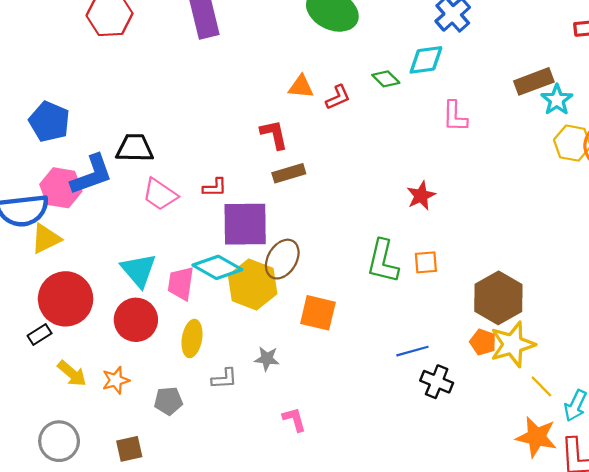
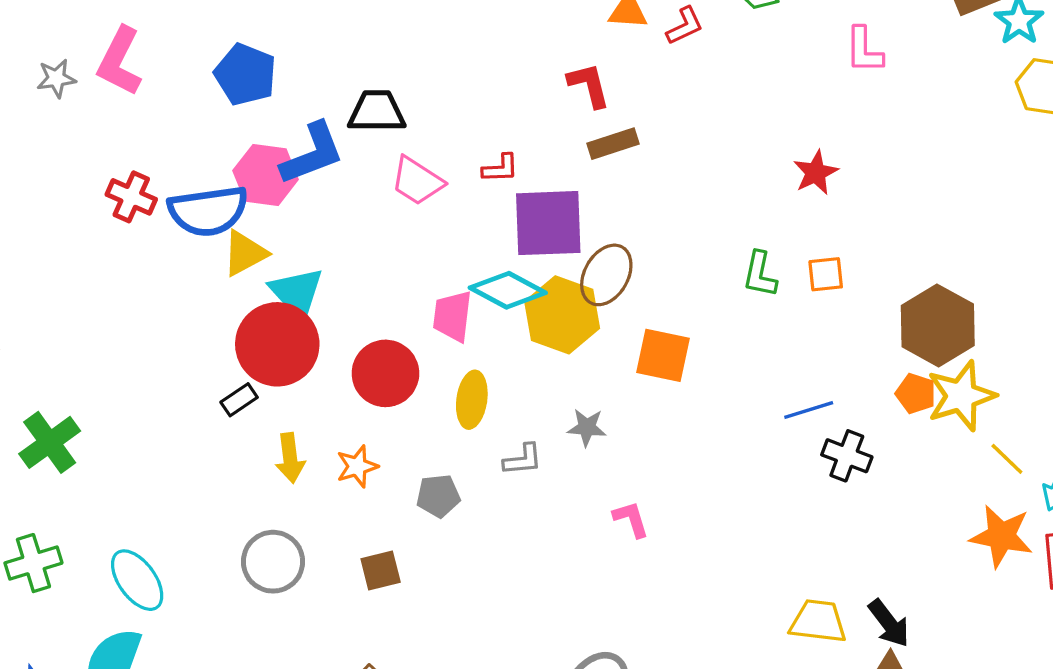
green L-shape: (383, 261) -> (760, 274), size x0.7
cyan triangle: (139, 270) -> (297, 293), moved
yellow arrow: (72, 374) -> (290, 458), turned 44

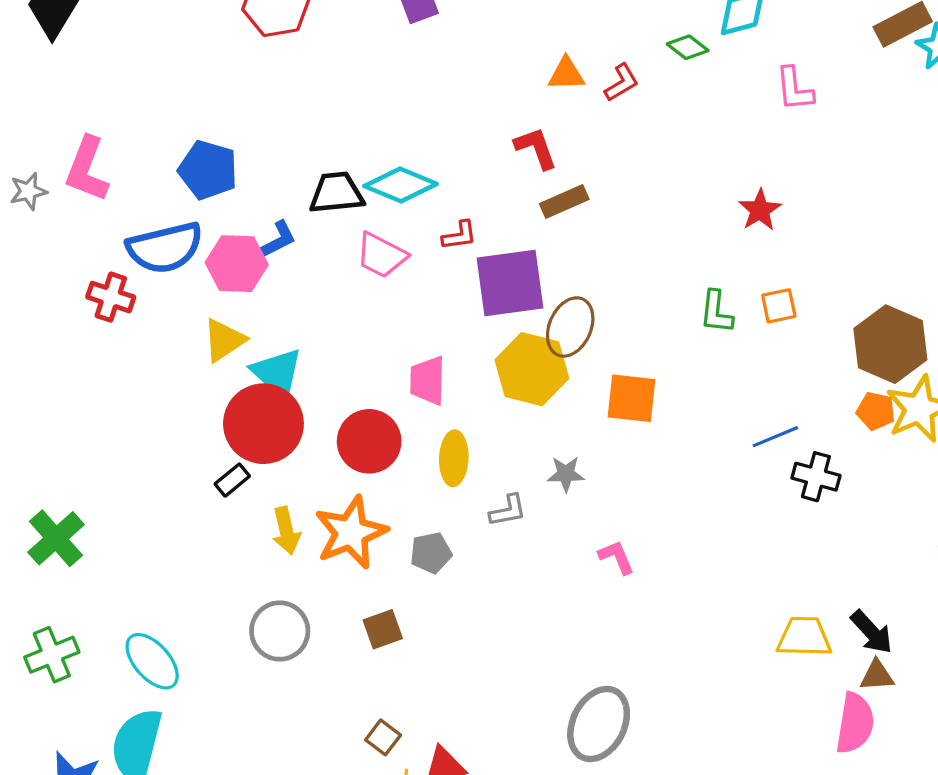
blue L-shape: (312, 154) -> (279, 239), size x0.6
blue semicircle: (208, 211) -> (165, 248), moved
cyan diamond: (508, 290) -> (401, 185), moved
orange star: (357, 466) -> (351, 532), size x1.8

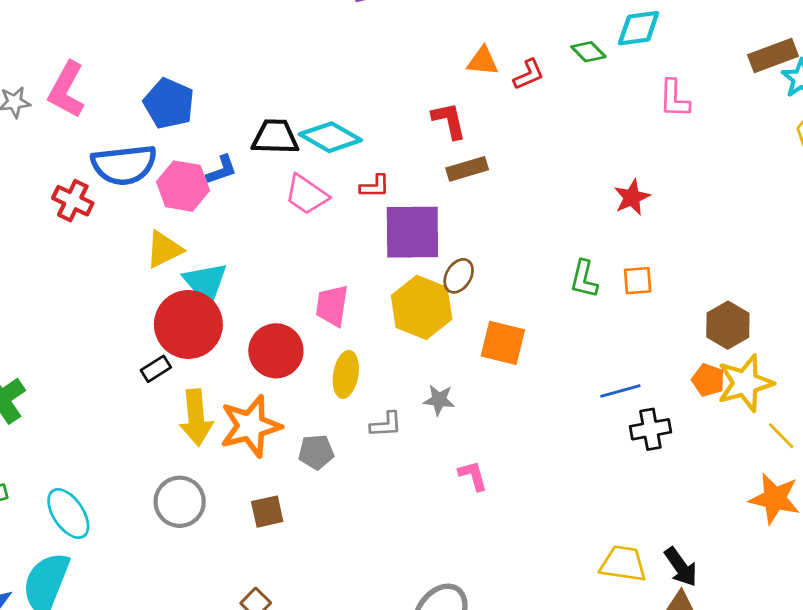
brown ellipse: (570, 327) -> (459, 276), size x0.7
brown hexagon: (890, 344) -> (728, 325), size x0.7
black cross: (816, 477) -> (650, 429), turned -33
yellow arrow: (286, 531) -> (196, 418), size x1.4

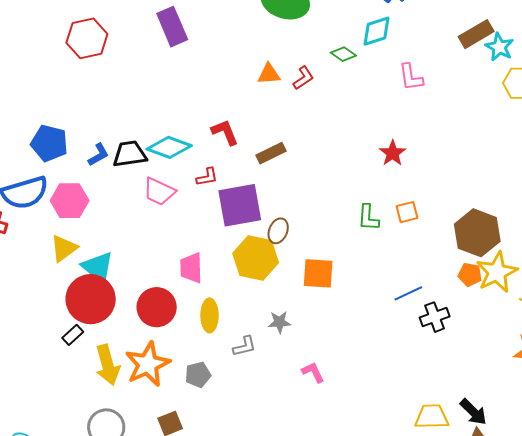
red L-shape: (449, 121) -> (225, 132), moved
blue L-shape: (222, 170) -> (99, 155), moved
brown hexagon: (728, 325) -> (477, 233), size x1.4

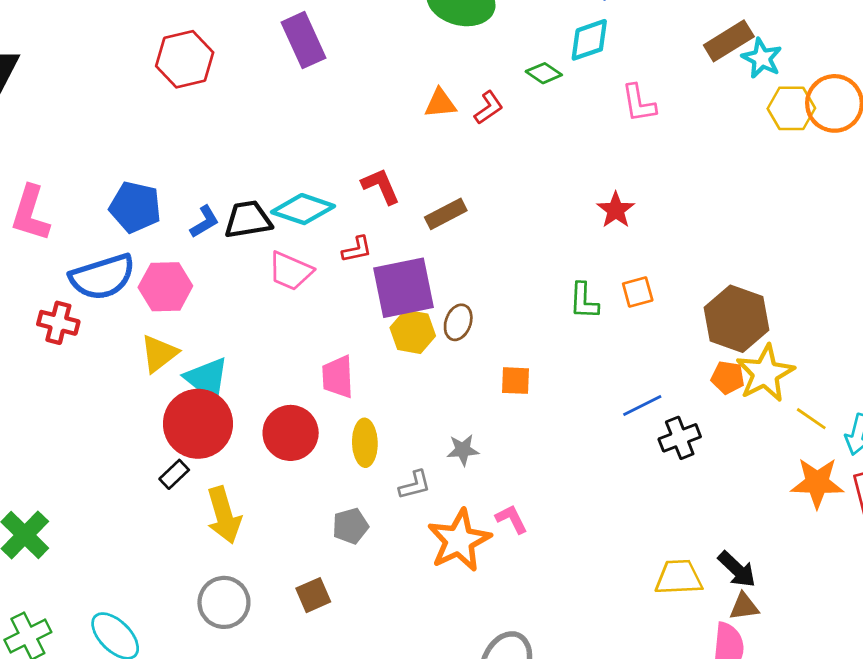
yellow hexagon: (256, 258) -> (413, 332), moved, size x0.7
orange square: (318, 273) -> (515, 381), size x0.7
orange star: (148, 364) -> (459, 540), moved

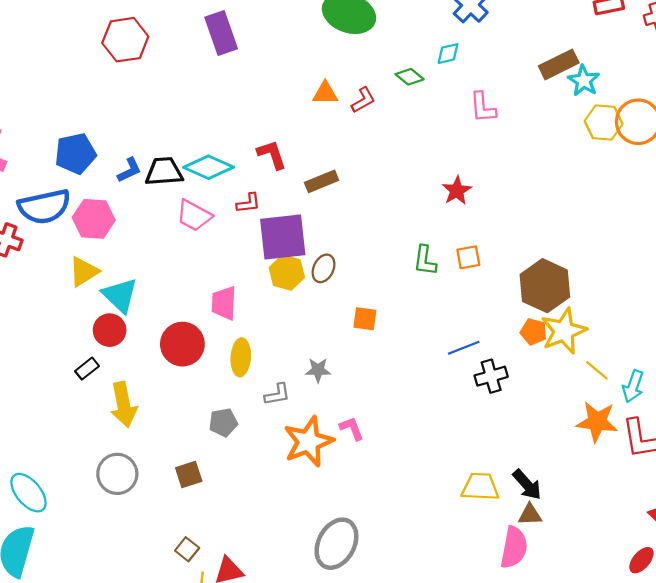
cyan diamond: (589, 40) -> (448, 54), size x0.7
blue pentagon: (135, 207) -> (75, 153), turned -30
red circle: (198, 424) -> (110, 330), size x0.6

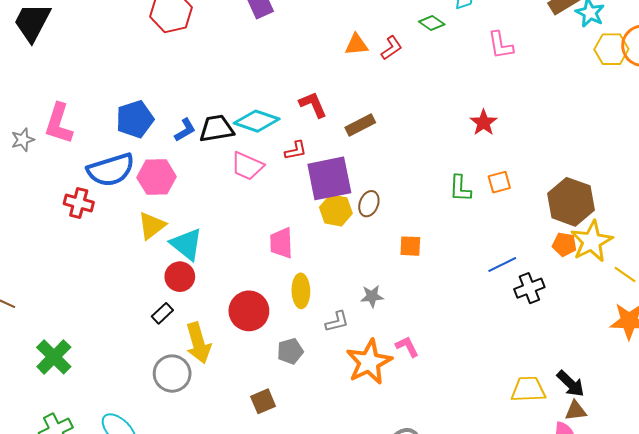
red circle: (182, 344) -> (249, 311), moved
gray circle: (117, 474) -> (172, 374), moved

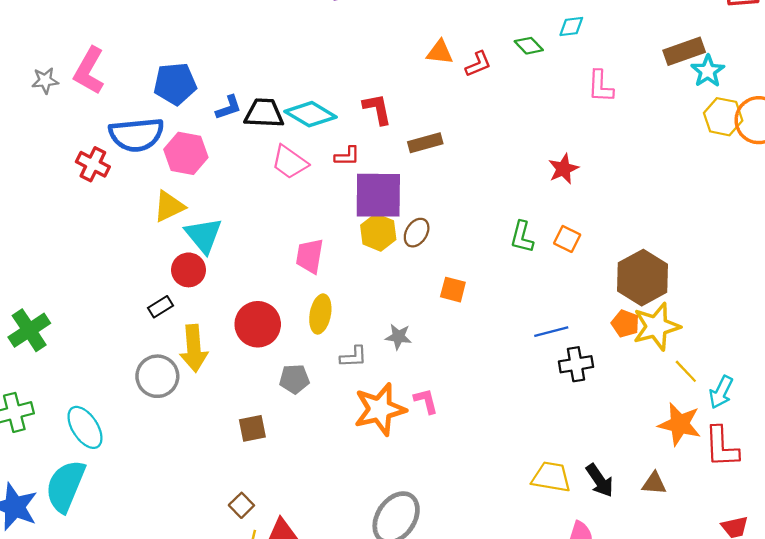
orange square: (499, 182) -> (567, 239), turned 30
brown triangle: (576, 411) -> (654, 483), moved

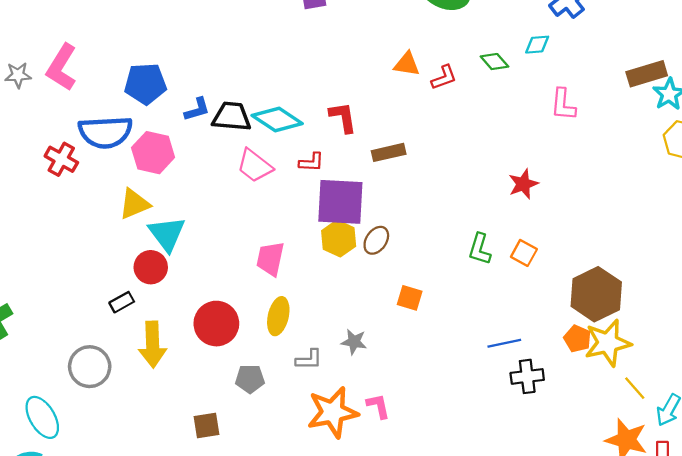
gray circle: (157, 376) -> (90, 367), moved

